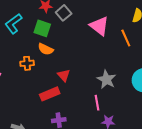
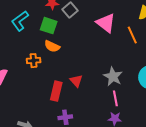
red triangle: (64, 75) -> (76, 81), moved
red rectangle: (50, 94) -> (56, 91), turned -54
pink line: (97, 103) -> (115, 98), moved

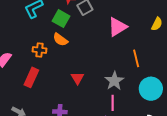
pink triangle: (106, 23) -> (117, 27), turned 40
orange line: (132, 35) -> (136, 58), moved
red rectangle: (56, 91) -> (31, 77), moved

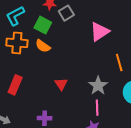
orange cross: (39, 50) -> (17, 43), moved, size x1.5

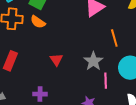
pink line: (97, 108) -> (106, 81), moved

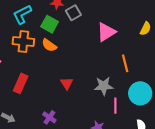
gray star: (93, 61) -> (104, 86), turned 30
purple cross: (40, 94) -> (49, 117), turned 32

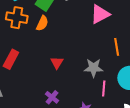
orange semicircle: (49, 45) -> (42, 23), turned -105
purple cross: (49, 117) -> (52, 97), moved

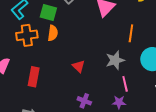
orange line: (117, 47) -> (131, 33), turned 36
pink line: (104, 88) -> (125, 84), moved

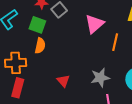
orange line: (131, 33) -> (115, 42), moved
orange cross: (27, 35) -> (16, 63), moved

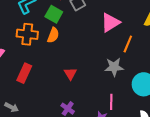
orange cross: (16, 63) -> (27, 34), moved
gray star: (100, 78) -> (114, 67), moved

